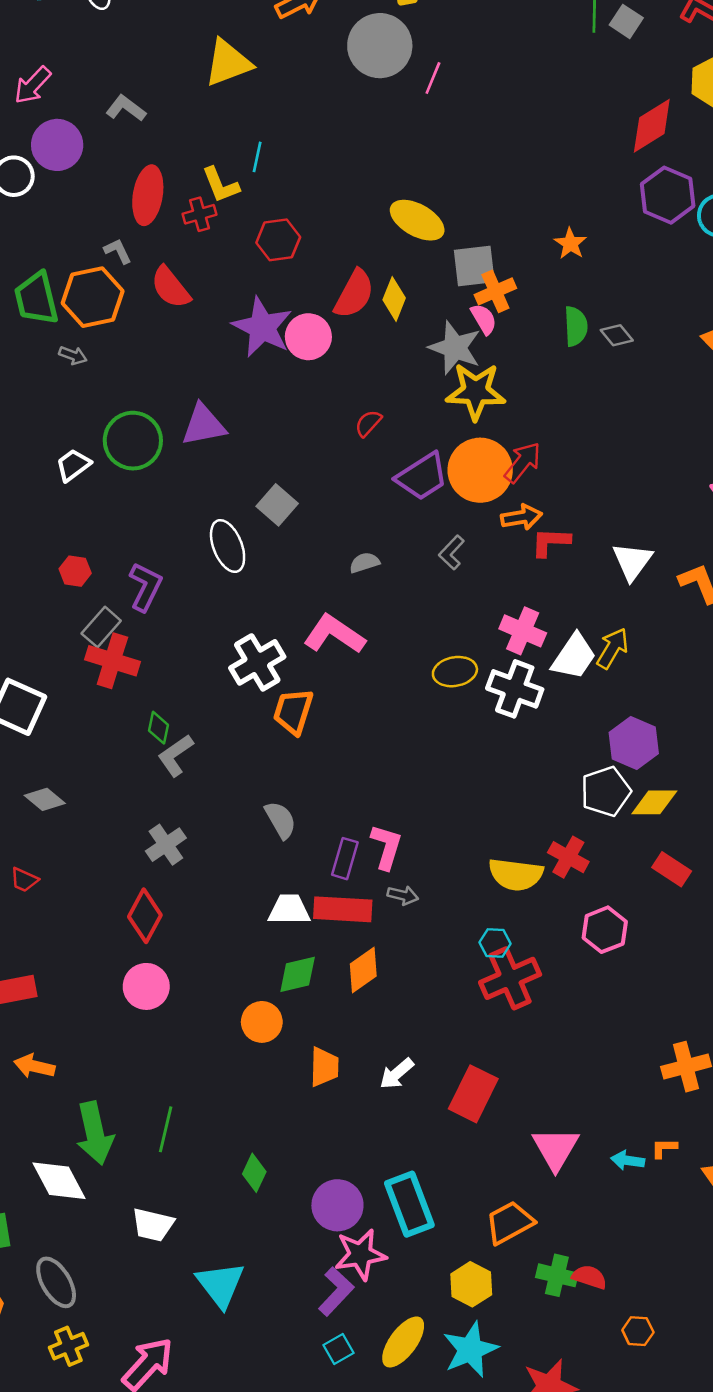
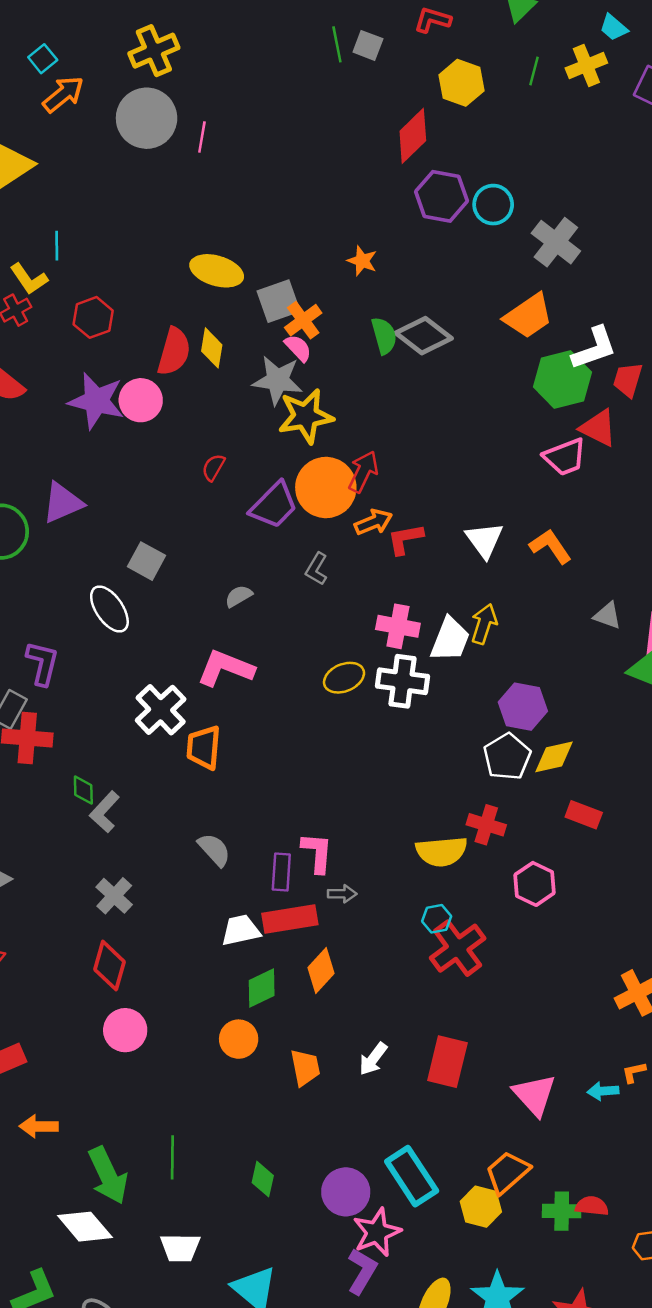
gray diamond: (617, 335) -> (424, 336), size x1.8
yellow hexagon: (471, 1284) -> (481, 1207), moved

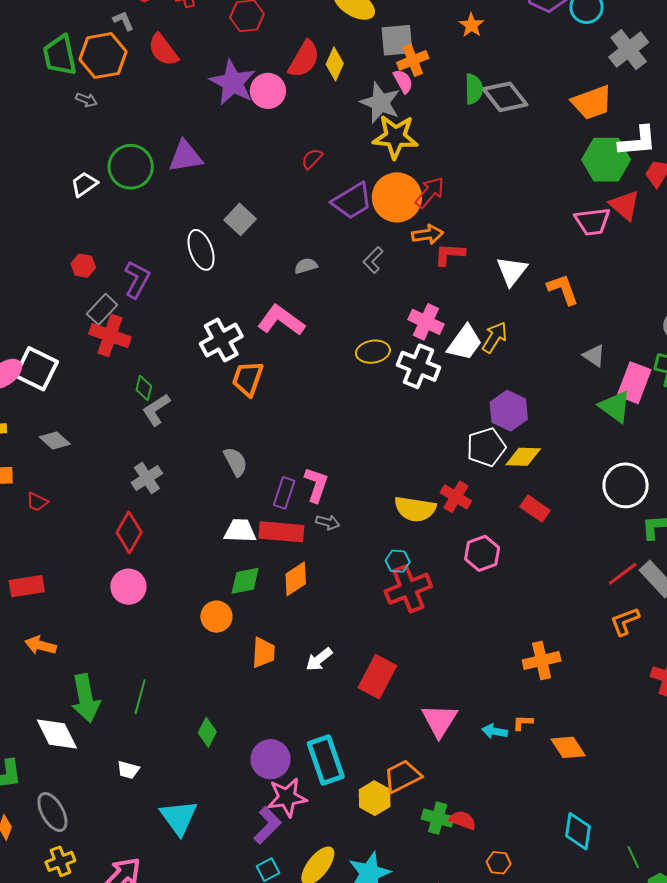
white trapezoid: (180, 1248) -> (128, 770), size x0.7

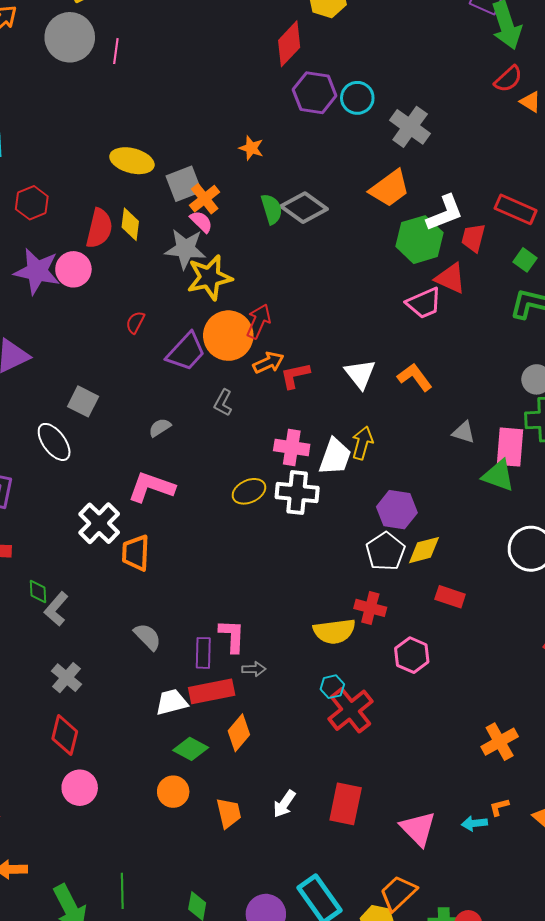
green diamond: (245, 581) -> (191, 749), turned 56

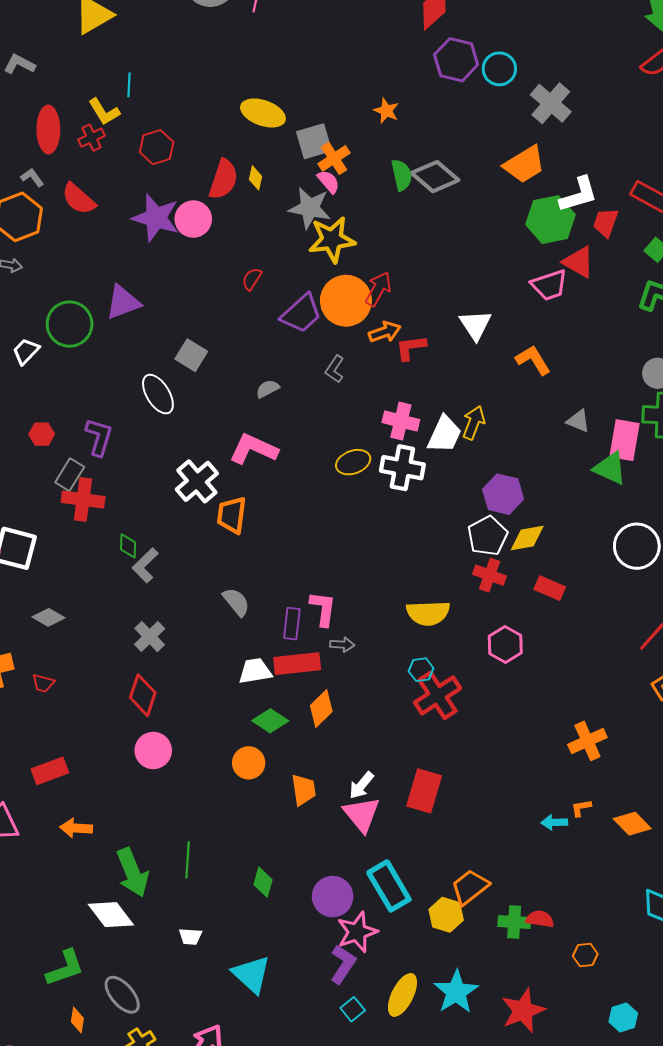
yellow diamond: (130, 224) -> (256, 178), size x0.7
white triangle: (360, 374) -> (475, 325), moved
red cross: (370, 608) -> (490, 575), moved
pink triangle: (418, 829) -> (362, 814), moved

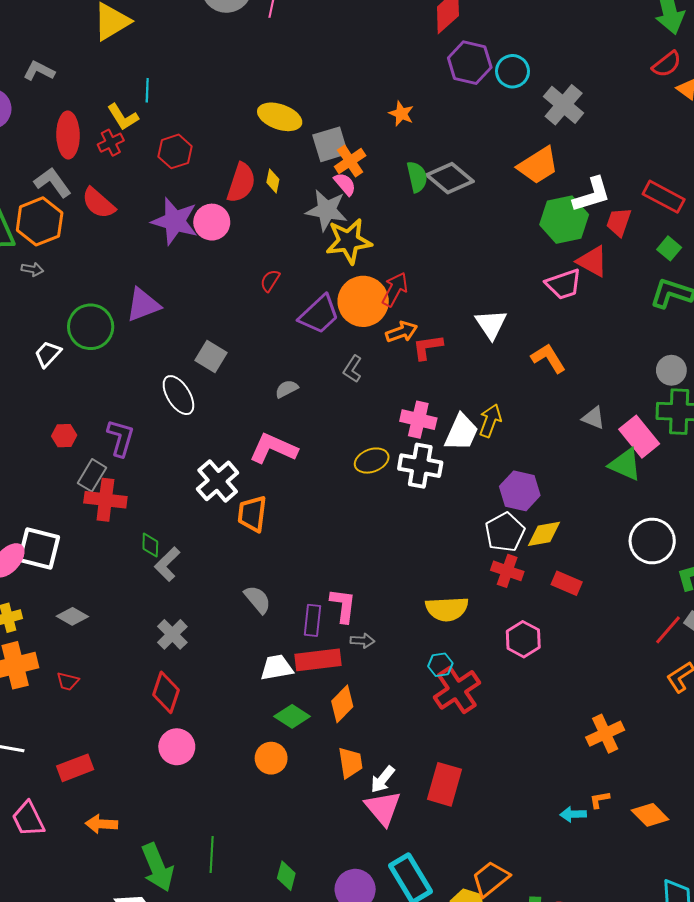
gray L-shape: (32, 177) -> (53, 182), size x1.6
pink rectangle: (624, 440) -> (639, 437), turned -48
orange trapezoid: (304, 790) -> (350, 763), moved

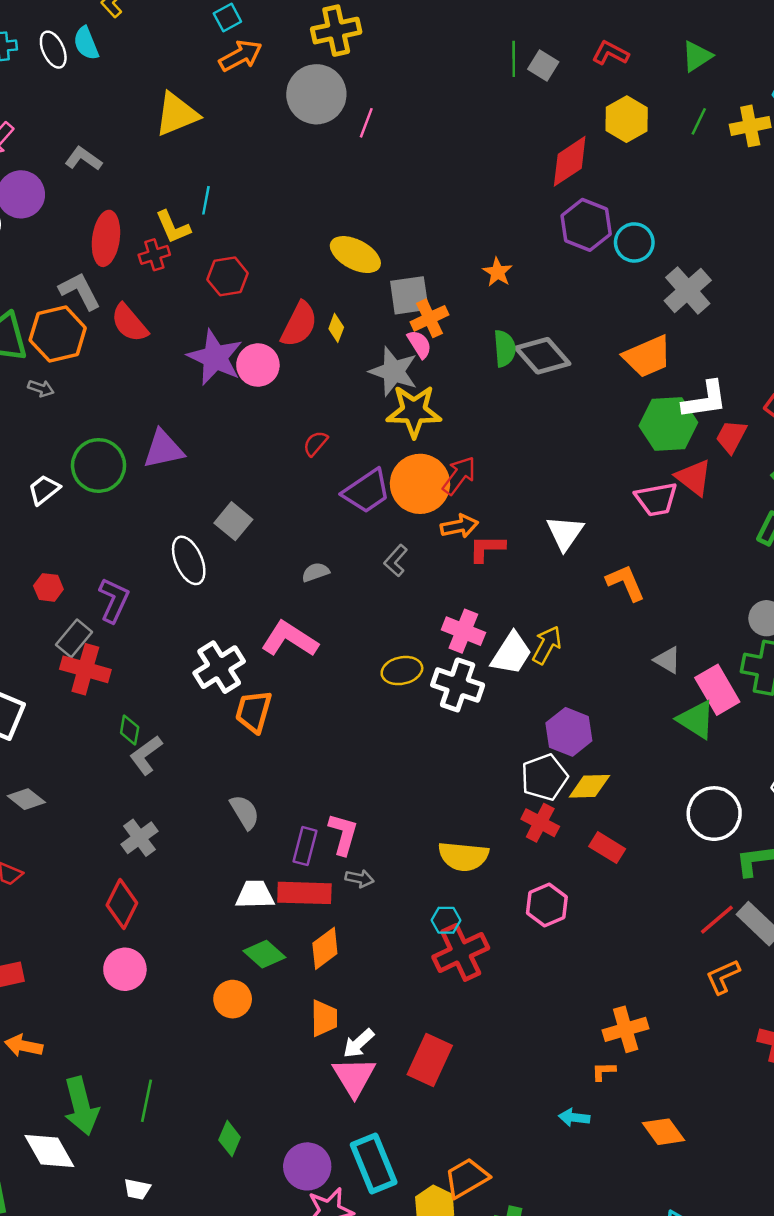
orange L-shape: (600, 800) -> (604, 1071), moved

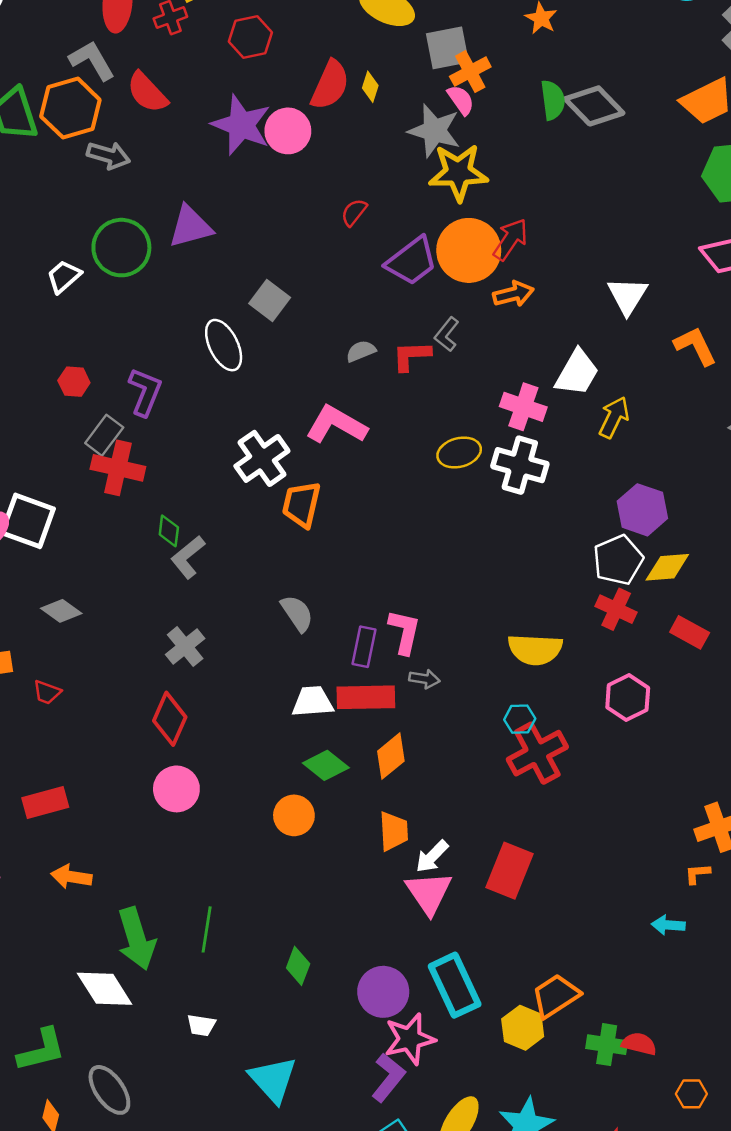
gray arrow: (41, 388) -> (109, 155), moved, size x1.5
red L-shape: (487, 548) -> (411, 356), moved
white trapezoid: (511, 654) -> (577, 373), moved

